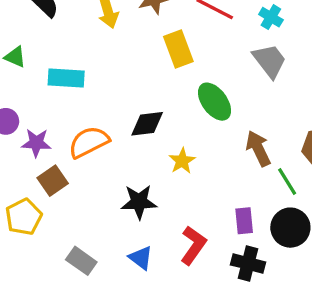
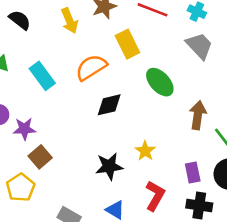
cyan rectangle: (66, 78) -> (42, 76), turned 56
orange semicircle: (89, 142) -> (91, 67), moved
brown arrow: (258, 149) -> (198, 115), turned 40
yellow star: (182, 161) -> (145, 151), moved

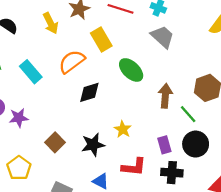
brown square: (40, 157) -> (55, 142), moved
red L-shape: (155, 196) -> (134, 167), turned 70

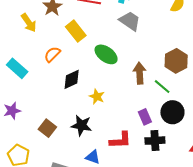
orange semicircle: (72, 62) -> (52, 54), size x0.7
yellow star: (123, 129) -> (97, 97), moved
black star: (93, 145) -> (81, 125), turned 30

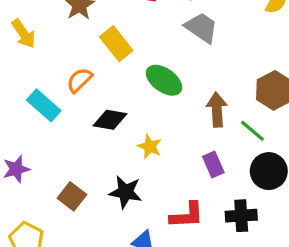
yellow arrow: (29, 23) -> (24, 34), moved
cyan rectangle: (17, 68) -> (44, 105), moved
black diamond: (72, 79) -> (110, 120), turned 35
purple rectangle: (145, 117) -> (213, 164), moved

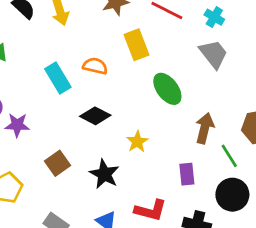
orange semicircle: (79, 80) -> (95, 66), turned 40
black diamond: (110, 120) -> (95, 116), moved

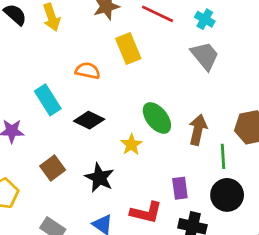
cyan rectangle: (58, 78) -> (48, 100), moved
green ellipse: (167, 89) -> (157, 118), moved
green line: (229, 156) -> (223, 156), turned 30
purple rectangle: (187, 174) -> (180, 188), moved

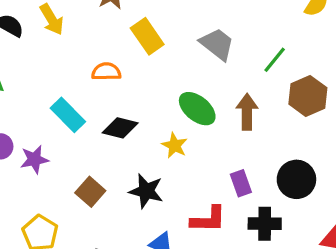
gray trapezoid: (205, 56) -> (217, 44), moved
green line: (223, 156) -> (275, 60), moved, turned 55

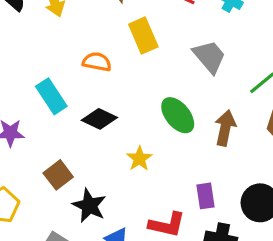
yellow star: (175, 145) -> (139, 159), moved
black star: (146, 191) -> (89, 206), moved

